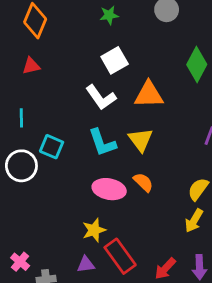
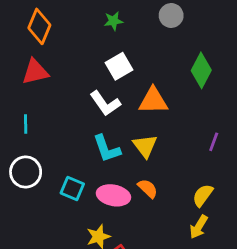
red triangle: (31, 66) -> (35, 72), size x1.5
cyan square: (52, 147) -> (72, 188), moved

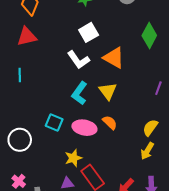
orange triangle: (153, 101) -> (114, 58), turned 30
cyan L-shape: (107, 149) -> (79, 93), turned 55
white circle: (26, 172) -> (20, 140), moved

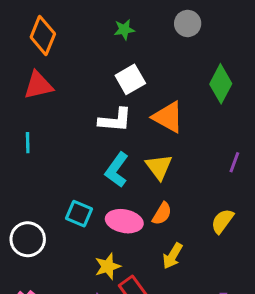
white L-shape: (78, 60) -> (115, 120), turned -50
orange semicircle: (110, 123) -> (162, 214), turned 77
yellow arrow: (147, 151) -> (173, 256), moved

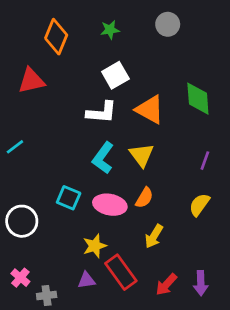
orange diamond: (43, 36) -> (56, 37), moved
green diamond: (221, 84) -> (198, 99), moved, turned -32
cyan line: (28, 143) -> (15, 147), moved, turned 54
purple line: (234, 162) -> (205, 161), moved

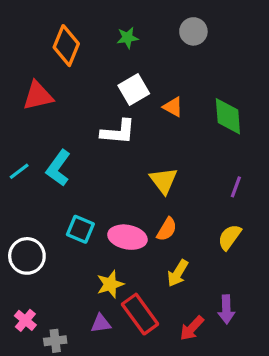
orange triangle: (150, 110) -> (173, 107), moved, size x0.6
cyan L-shape: (103, 158) -> (58, 168), moved
purple arrow: (201, 283) -> (226, 309), moved

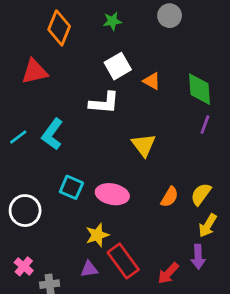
purple line: (236, 187) -> (205, 125), moved
orange semicircle: (167, 229) -> (170, 197), moved
yellow arrow: (178, 273) -> (208, 226), moved

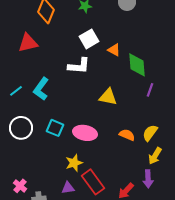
green diamond: (200, 89) -> (137, 65), moved
purple line: (205, 125) -> (150, 90), moved
yellow triangle: (144, 145) -> (108, 97), turned -42
orange semicircle: (170, 197) -> (127, 135), turned -98
white circle: (25, 211) -> (21, 128), moved

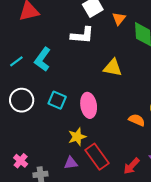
orange triangle: (114, 50) -> (119, 19), turned 40
pink ellipse: (85, 133) -> (89, 105), turned 70
orange semicircle: (127, 135) -> (137, 120), moved

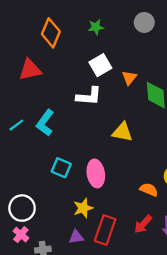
white circle: (22, 100) -> (22, 208), moved
red rectangle: (97, 157) -> (105, 230), turned 55
red arrow: (131, 166) -> (143, 224), moved

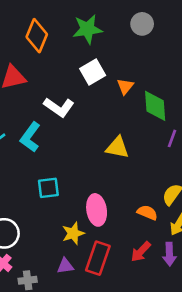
green star: (96, 27) -> (87, 29), size x1.6
white L-shape: (89, 96) -> (59, 107), moved, turned 30
cyan square: (61, 168) -> (48, 188), turned -30
pink ellipse: (96, 173) -> (97, 210), moved

